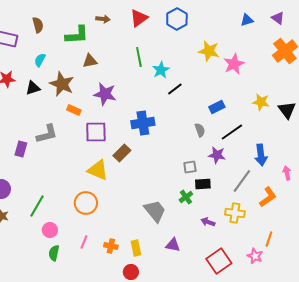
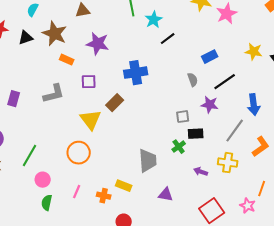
purple square: (96, 132) -> (89, 82), size x0.7
gray L-shape: (47, 134) -> (54, 94), moved
yellow triangle: (98, 170) -> (91, 120), turned 30
gray trapezoid: (155, 211) -> (148, 161), turned 35
yellow rectangle: (136, 248) -> (124, 186), moved, turned -56

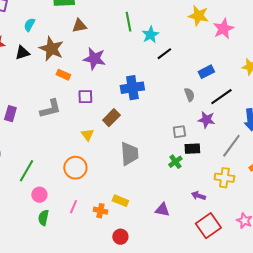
yellow triangle: (91, 120) -> (87, 135), size x0.6
gray trapezoid: (148, 161) -> (129, 154), moved
purple arrow: (201, 172) -> (198, 196), moved

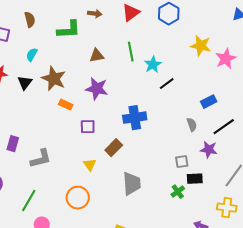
brown triangle: (79, 26) -> (97, 56), moved
black triangle: (22, 53) -> (25, 83), turned -35
gray L-shape: (50, 109) -> (41, 159), moved

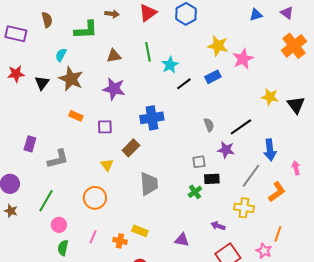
cyan semicircle: (32, 55) -> (61, 55), moved
blue rectangle: (209, 102) -> (213, 77), moved
orange rectangle: (66, 105) -> (76, 116), moved

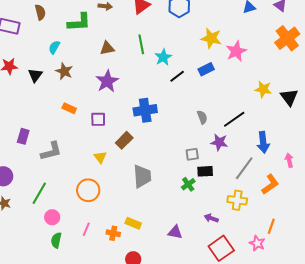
brown star: (71, 79) -> (64, 71), size x0.7
purple star: (114, 89) -> (107, 81), turned 30

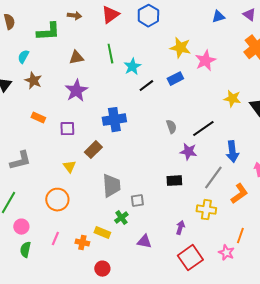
gray square: (192, 154) -> (137, 201), moved
green cross: (188, 184) -> (121, 218), moved
purple arrow: (211, 218) -> (180, 228), turned 88

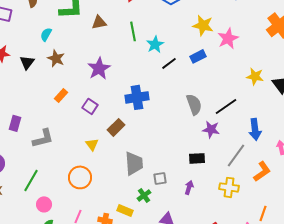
brown triangle: (76, 58) -> (99, 22), moved
orange rectangle: (38, 118) -> (61, 95), turned -72
gray semicircle: (171, 127) -> (194, 104), size x1.5
purple square: (67, 129) -> (90, 106), turned 35
purple arrow: (180, 228) -> (189, 187), moved

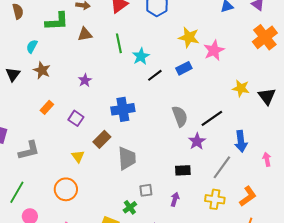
purple star: (99, 68) -> (85, 80), size x0.6
purple star: (211, 129) -> (197, 141), turned 30
gray trapezoid: (134, 163) -> (127, 158), moved
orange L-shape: (262, 171) -> (248, 196), moved

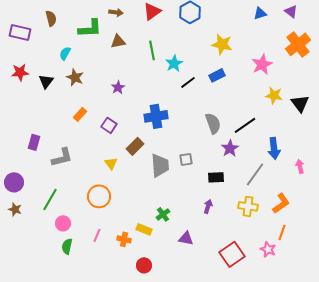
pink star: (214, 50) -> (262, 64), moved
gray square: (146, 190) -> (186, 159), moved

